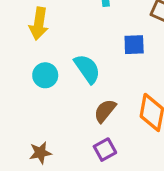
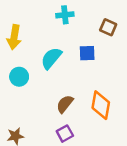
cyan semicircle: (87, 69) -> (51, 58), moved, turned -105

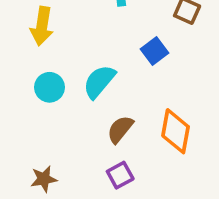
blue square: (87, 53) -> (155, 51), turned -35
cyan semicircle: (51, 58) -> (99, 82), moved

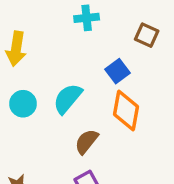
orange diamond: (176, 131) -> (126, 111), moved

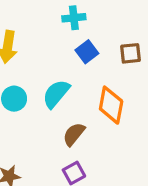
brown square: (147, 35) -> (130, 53), moved, turned -30
blue square: (117, 71) -> (87, 52), moved

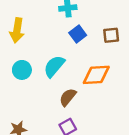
orange diamond: (111, 105) -> (96, 75), turned 76

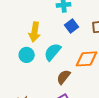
yellow arrow: (17, 30) -> (35, 32), moved

